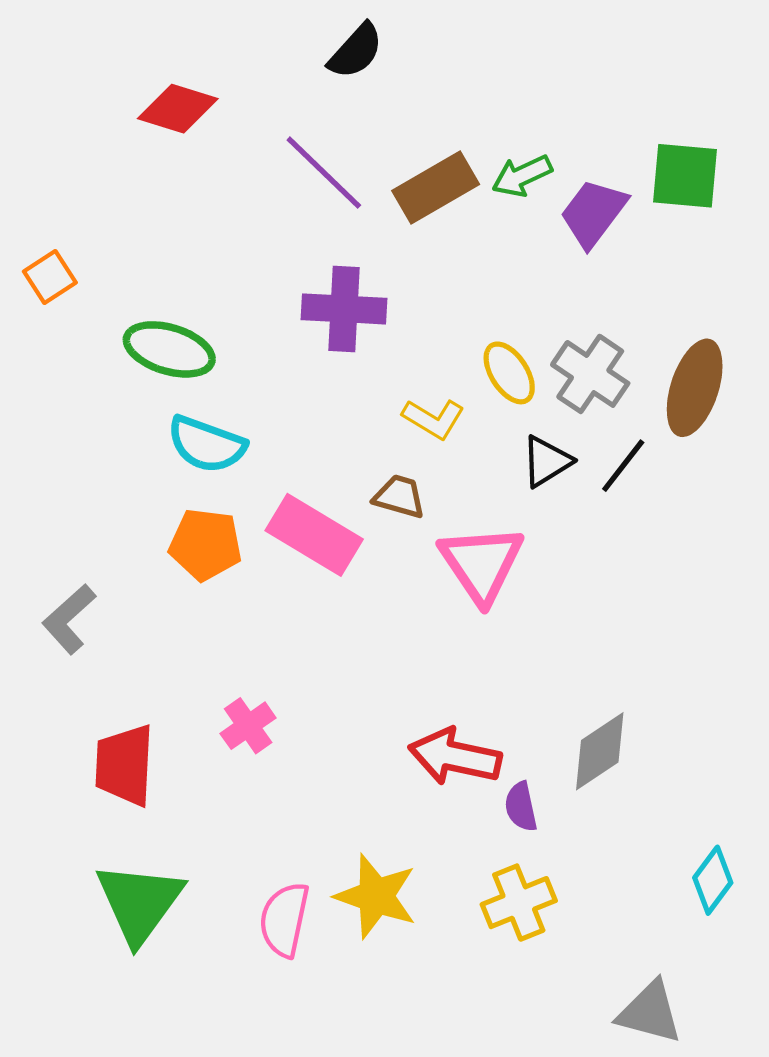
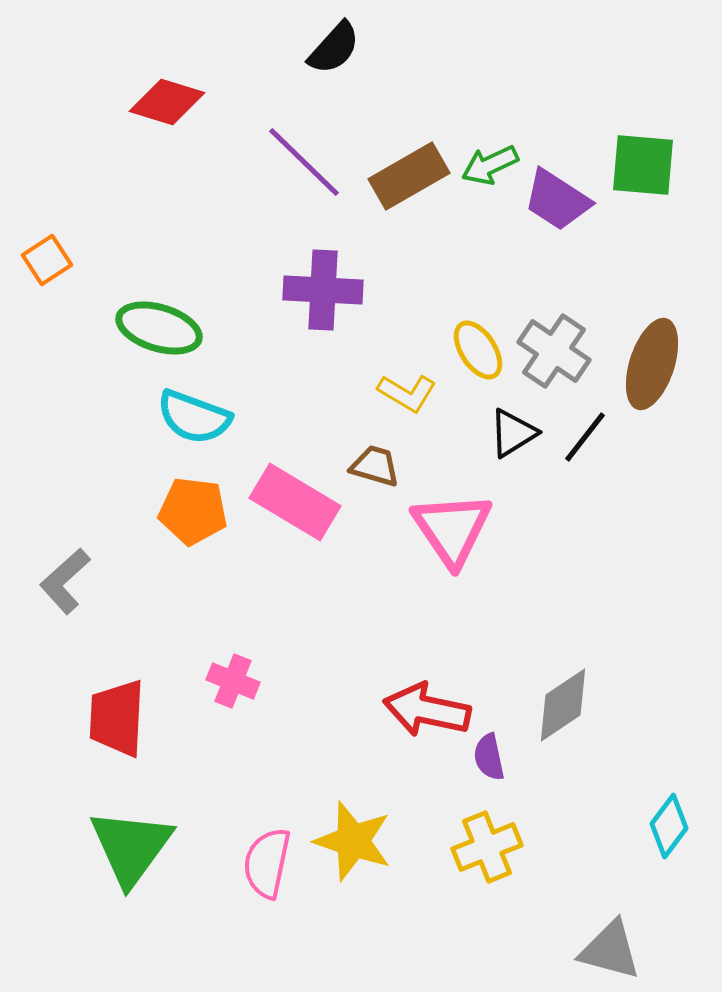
purple trapezoid: (593, 213) -> (557, 200), turned -94
pink cross: (248, 726) -> (233, 681), turned -33

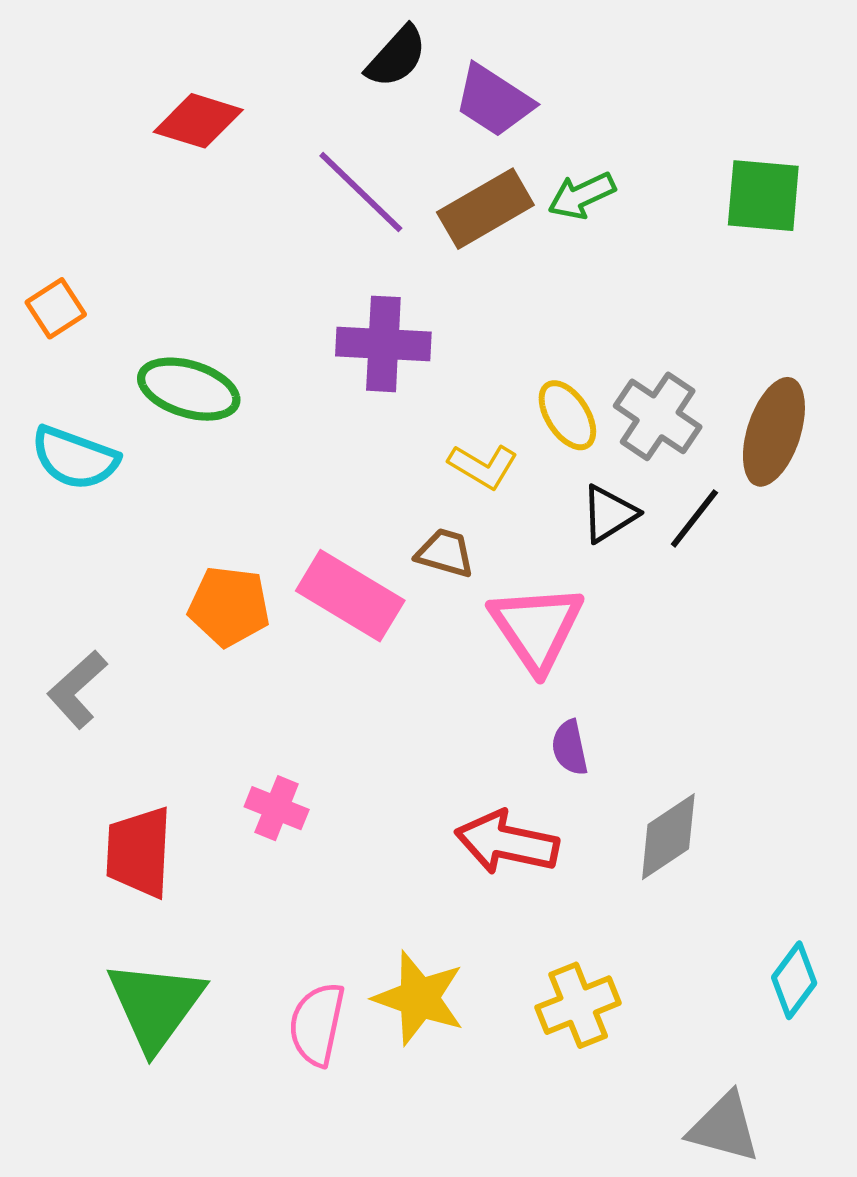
purple trapezoid: (557, 200) -> (494, 101), moved
cyan semicircle: (194, 417) -> (75, 458), moved
purple semicircle: (489, 757) -> (570, 748), moved

